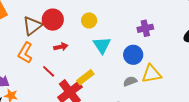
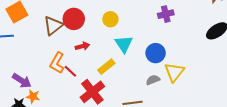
purple cross: (145, 28) -> (166, 14), moved
orange L-shape: (25, 53) -> (57, 63), moved
yellow triangle: (151, 74) -> (174, 72), turned -40
yellow rectangle: (85, 77) -> (106, 67), moved

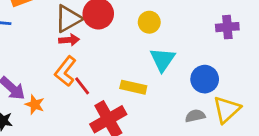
red arrow: (82, 46) -> (69, 40), moved
yellow rectangle: (106, 67) -> (133, 87), turned 42
orange star: (33, 96) -> (35, 105), moved

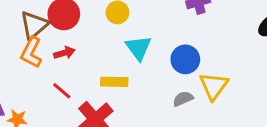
red arrow: (69, 40) -> (64, 53), moved
orange L-shape: (65, 71) -> (31, 52), moved

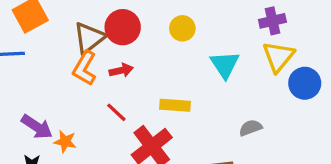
cyan triangle: (138, 48) -> (225, 65), moved
blue circle: (185, 59) -> (305, 83), moved
yellow triangle: (214, 86) -> (278, 57), moved

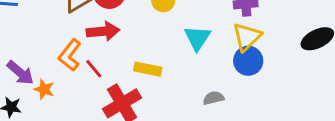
orange L-shape: (85, 68) -> (70, 55), moved
red arrow: (121, 70) -> (103, 31), size x1.5
blue circle: (305, 83) -> (248, 61), moved

